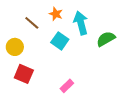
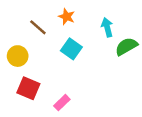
cyan arrow: (81, 23) -> (107, 27), moved, size x0.7
pink rectangle: (67, 86) -> (62, 103), moved

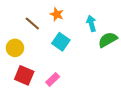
pink rectangle: (62, 103) -> (53, 79), moved

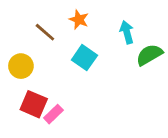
pink rectangle: (53, 79) -> (53, 114), moved

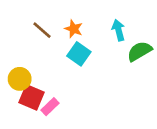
orange star: (79, 20) -> (74, 29), moved
yellow circle: (21, 66) -> (20, 79), moved

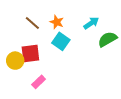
cyan arrow: (118, 30) -> (91, 23), turned 70
red square: (31, 97) -> (30, 53), moved, turned -30

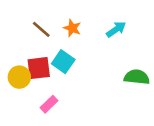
green semicircle: (107, 39) -> (137, 77), moved, turned 36
cyan square: (61, 41) -> (63, 62), moved

